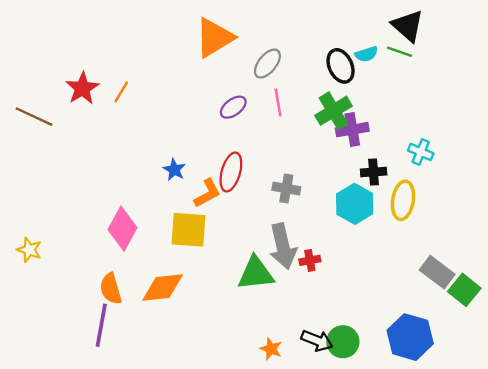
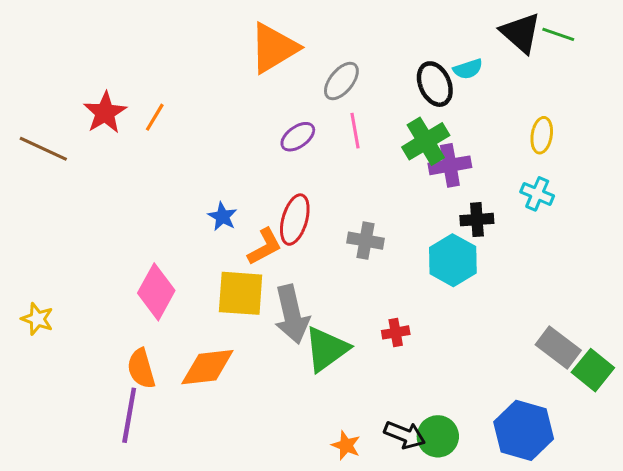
green line: (399, 52) -> (558, 34), moved
yellow ellipse: (403, 200) -> (542, 135), moved, size x0.7
gray arrow: (283, 246) -> (292, 314), moved
green triangle: (256, 273) -> (326, 349), turned -30

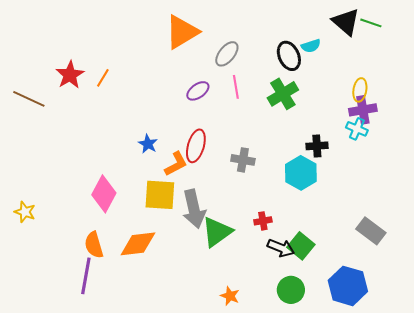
purple cross: (450, 165) -> (363, 110), moved
green square: (593, 370) -> (301, 246), moved
black arrow: (405, 435) -> (281, 248), moved

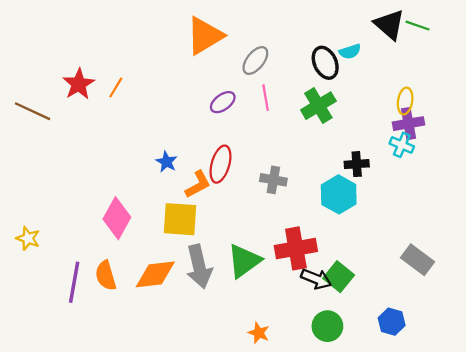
gray arrow: (194, 209) -> (199, 266), moved
red cross: (263, 221) -> (296, 248), size x2.0
purple line: (86, 276) -> (74, 282), moved
blue hexagon: (348, 286) -> (392, 322), size x0.6

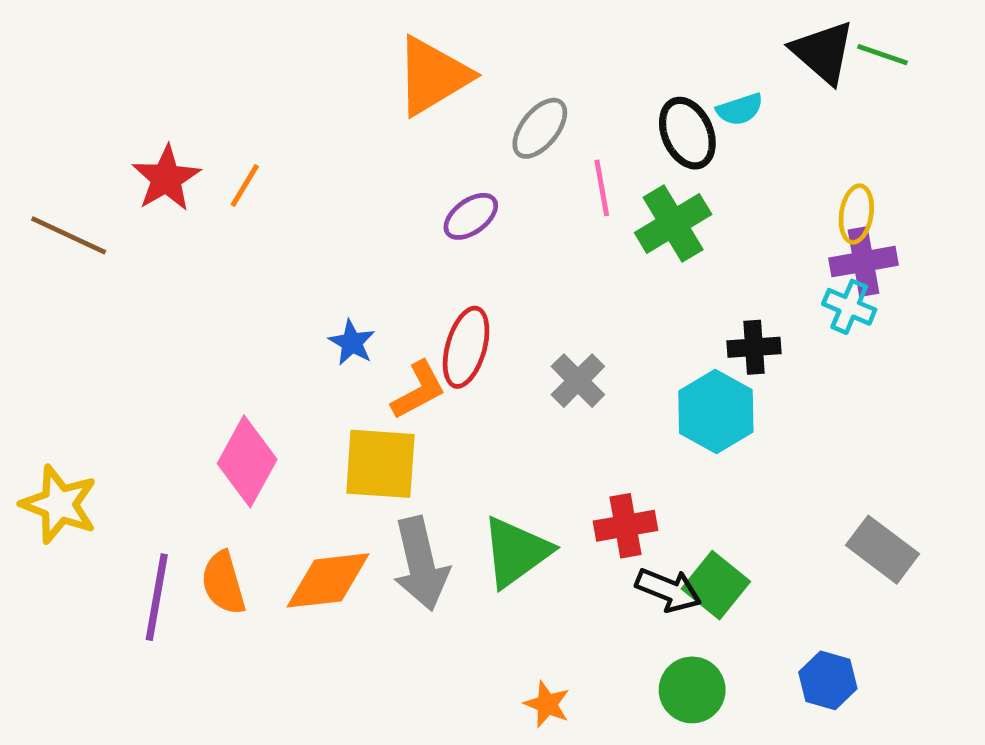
pink line: (266, 98) -> (602, 188), moved
gray cross: (273, 180) -> (578, 381), turned 35
yellow star: (28, 238) -> (59, 504), size x1.5
red cross: (296, 248) -> (626, 526), size x0.7

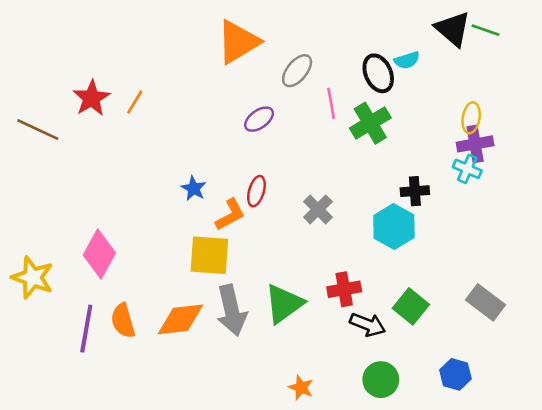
red ellipse: (466, 347) -> (256, 191), size x0.7
pink diamond: (247, 461) -> (99, 254), moved
green square: (716, 585) -> (411, 306), moved

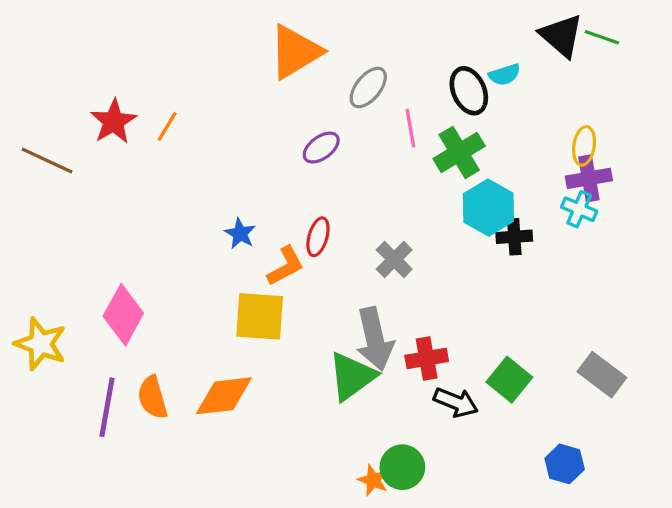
cyan hexagon: (394, 226) -> (488, 208), moved
gray arrow: (232, 310) -> (375, 339), moved
green circle: (381, 380) -> (402, 467), moved

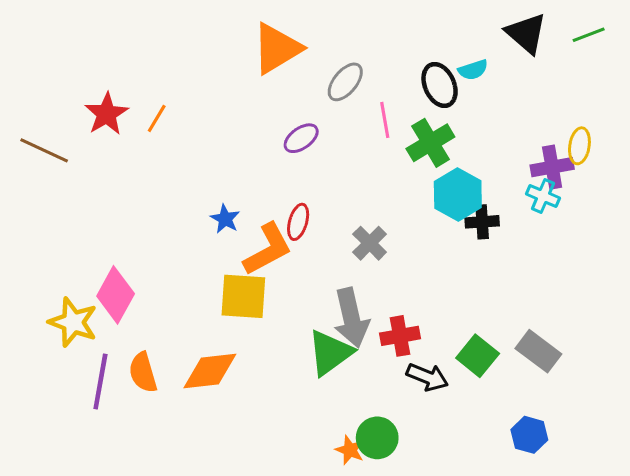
green line: (602, 37) -> (589, 35), moved, turned -40
yellow ellipse: (584, 146) -> (579, 146), moved
orange L-shape: (286, 266) -> (268, 249), size x1.4
yellow star: (41, 344) -> (73, 322), moved
gray rectangle: (602, 375) -> (538, 351), moved

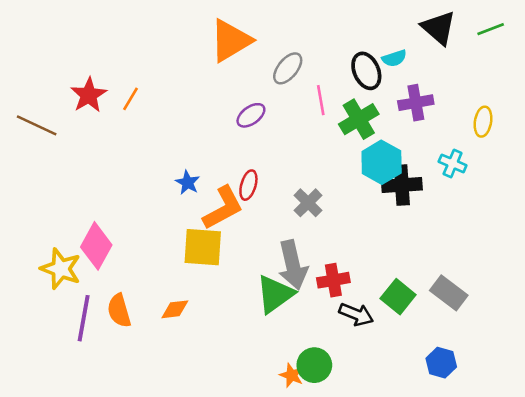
purple cross: (552, 167) -> (416, 103), moved
black cross: (482, 222) -> (402, 185), size x1.4
orange diamond: (210, 371) -> (175, 309), size x0.6

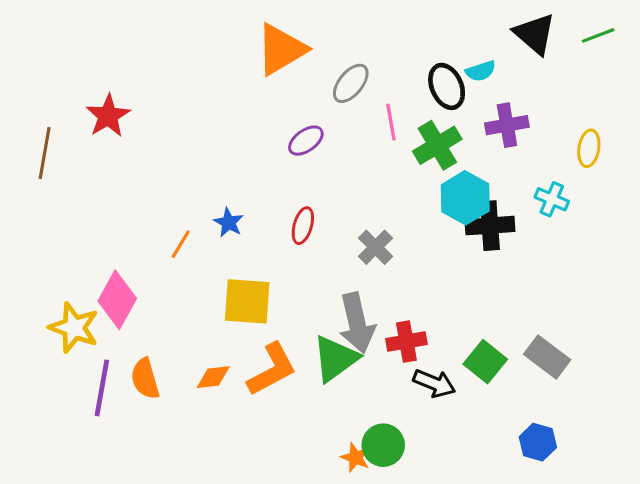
orange line: (130, 99) -> (181, 244), moved
brown line: (37, 125) -> (45, 153), turned 75
orange L-shape: (223, 208) -> (272, 369), moved

